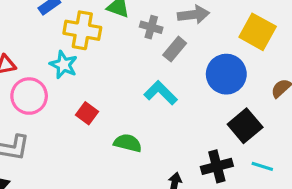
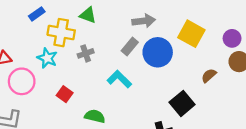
gray cross: (151, 27) -> (86, 53), moved, turned -35
blue circle: (226, 74) -> (158, 52), moved

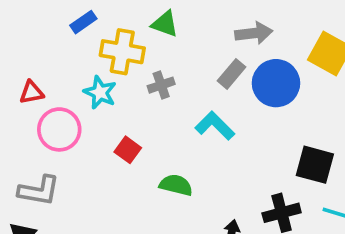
black square: (182, 103) -> (315, 165), turned -35

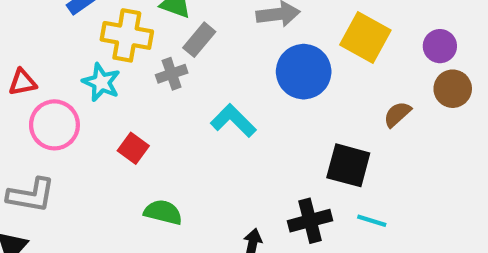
gray rectangle: (232, 74) -> (199, 40), moved
green semicircle: (176, 185) -> (163, 212), moved

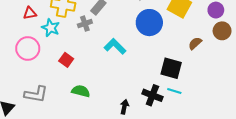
red triangle: (22, 82) -> (30, 13), moved
gray L-shape: (31, 195) -> (36, 94), moved
black cross: (310, 221) -> (152, 95), turned 36
cyan line: (372, 221) -> (174, 91), moved

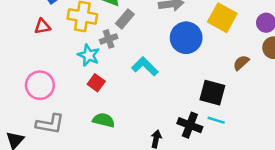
cyan star: (51, 28) -> (89, 55), moved
pink circle: (28, 48) -> (40, 85), moved
red square: (66, 60) -> (96, 83), moved

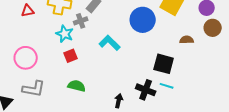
brown semicircle: (241, 63) -> (187, 40), turned 40
red square: (96, 83) -> (71, 56), turned 32

